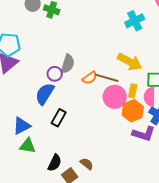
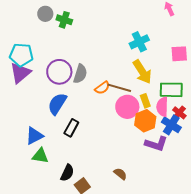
cyan cross: (135, 21) -> (139, 42), moved
yellow arrow: (130, 62) -> (142, 72), turned 30
purple circle: (55, 74) -> (59, 72), moved, size x1.6
yellow rectangle: (133, 91) -> (145, 101), turned -32
brown semicircle: (87, 164) -> (120, 174), moved

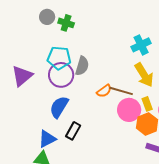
cyan pentagon: (21, 55) -> (59, 58), moved
gray semicircle: (80, 74) -> (82, 66), moved
blue triangle: (34, 136) -> (47, 139), moved

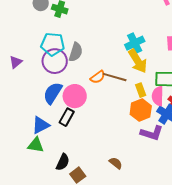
cyan cross: (141, 45) -> (135, 43), moved
purple triangle: (22, 76) -> (16, 62), size x0.6
pink circle: (129, 110) -> (75, 96), moved

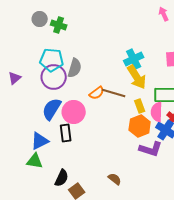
black rectangle: (67, 117) -> (66, 133), turned -36

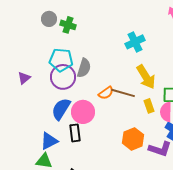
cyan cross: (134, 59) -> (135, 42), moved
orange hexagon: (140, 126) -> (133, 139), moved

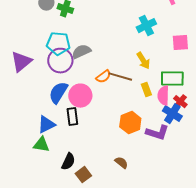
cyan cross: (135, 42) -> (146, 26), moved
gray semicircle: (84, 68) -> (81, 52), turned -132
yellow arrow: (146, 77) -> (143, 61), size x0.7
purple triangle: (24, 78) -> (21, 62), size x1.6

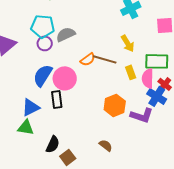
purple circle: (60, 61) -> (45, 43), size x0.6

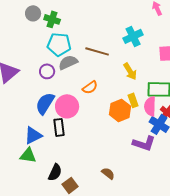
cyan pentagon: (43, 26) -> (59, 44), moved
brown line: (105, 59) -> (97, 51), moved
orange hexagon: (115, 105) -> (120, 110), moved

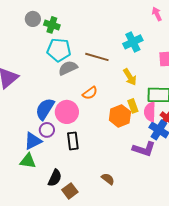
purple circle: (47, 71) -> (47, 130), moved
black rectangle: (59, 127) -> (73, 141), moved

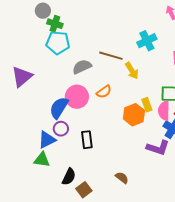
gray circle: (33, 19) -> (43, 11), moved
green cross: (52, 25) -> (55, 24), moved
cyan pentagon: (59, 50) -> (58, 43), moved
yellow arrow: (130, 77) -> (132, 71), moved
pink circle: (67, 112) -> (77, 97), moved

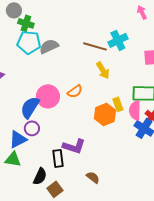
brown line: (111, 56) -> (95, 46), moved
gray semicircle: (82, 67) -> (49, 46), moved
black rectangle: (87, 140) -> (58, 158), moved
purple L-shape: (158, 148) -> (74, 146), moved

